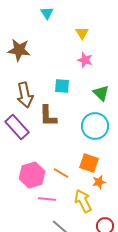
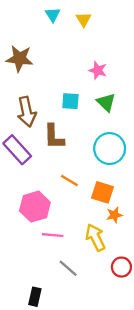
yellow triangle: (82, 33) -> (84, 19), moved
green triangle: (101, 93) -> (106, 102), moved
orange line: (61, 173) -> (69, 181), moved

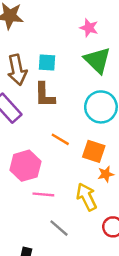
cyan square: (70, 101) -> (47, 63), moved
green triangle: (106, 102) -> (97, 60), size x1.4

